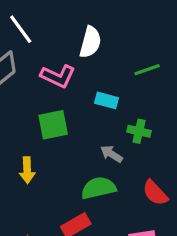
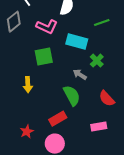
cyan rectangle: (107, 100) -> (77, 42), size x1.5
green cross: (139, 131) -> (97, 61), turned 32
green semicircle: (98, 188) -> (72, 96), turned 75

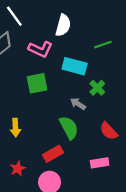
yellow arrow: (28, 85) -> (15, 128), moved

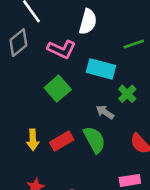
green square: (37, 83) -> (58, 89), turned -30
red rectangle: (53, 154) -> (62, 141), moved

